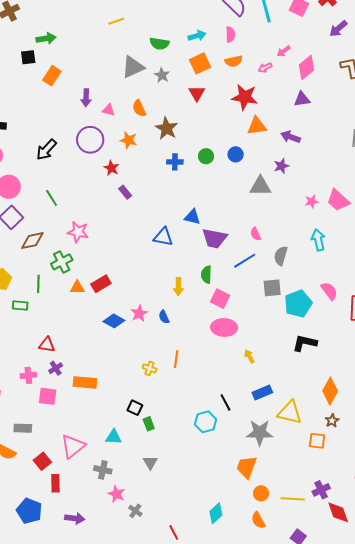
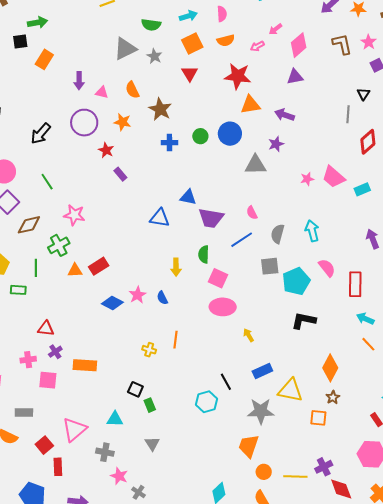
blue circle: (236, 154) -> (230, 134), size x1.5
cyan arrow: (318, 240) -> (312, 231), moved

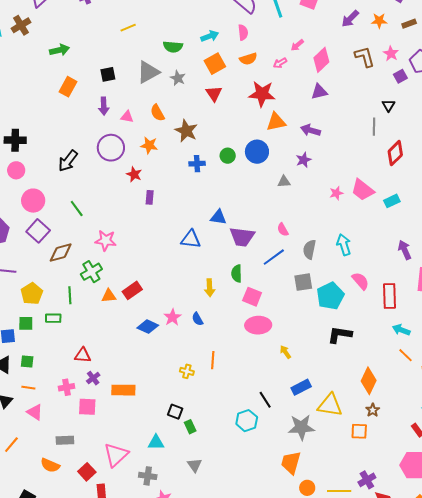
black square: (20, 42) -> (108, 74), moved
gray triangle: (255, 165) -> (284, 182), size x0.6
purple rectangle: (120, 174) -> (150, 197), turned 48

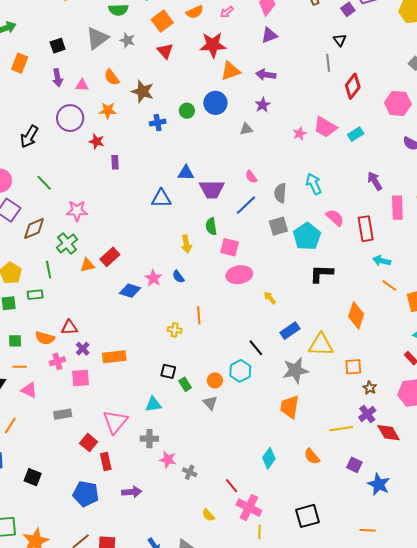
brown star: (373, 410) -> (370, 388), moved
orange semicircle: (50, 465) -> (45, 338), moved
gray triangle: (195, 465) -> (210, 403), moved
orange circle: (307, 488) -> (215, 380), moved

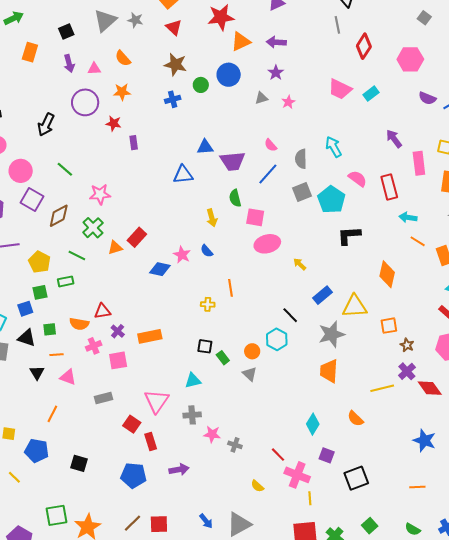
brown star: (143, 91) -> (175, 65), moved
pink star: (300, 134) -> (288, 102), moved
green line: (49, 270) -> (77, 255), turned -48
purple square: (354, 465) -> (327, 455), moved

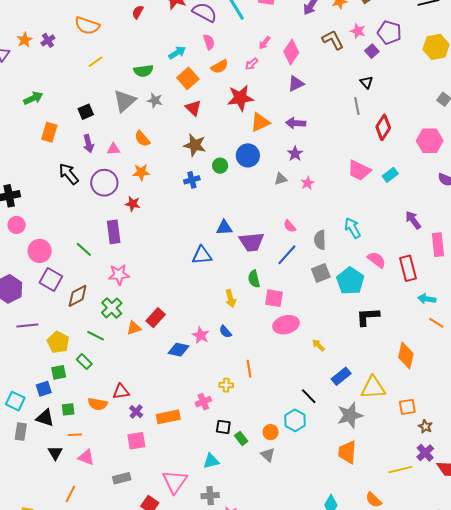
black arrow: (46, 125) -> (69, 174), moved, turned 115
purple rectangle: (134, 143) -> (114, 232), moved, size x1.6
green rectangle: (66, 281) -> (84, 362), turned 56
pink cross: (94, 346) -> (203, 402), moved

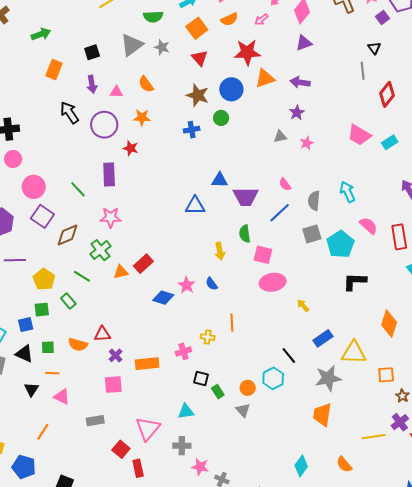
blue circle: (248, 155) -> (231, 89), moved

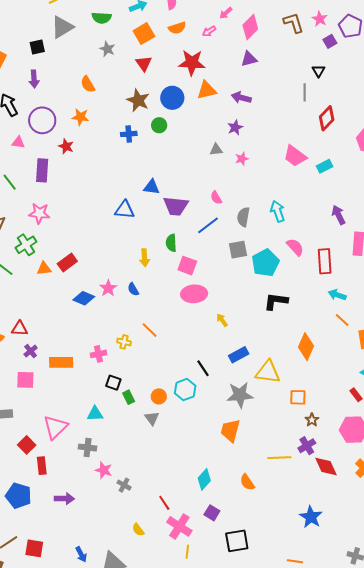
gray triangle: (132, 45) -> (62, 27), moved
pink triangle: (116, 92) -> (18, 142), moved
orange line: (232, 323) -> (150, 330), turned -48

